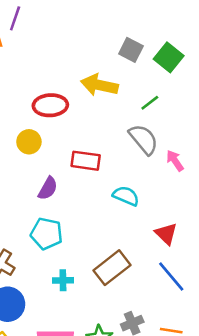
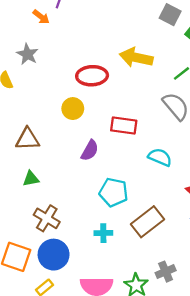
gray square: (131, 50) -> (170, 15), moved
cyan pentagon: (47, 234) -> (114, 192), moved

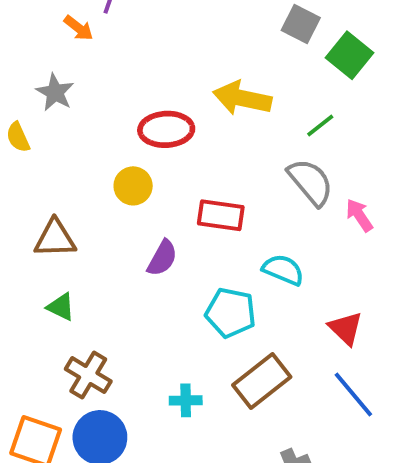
green triangle: (31, 179) -> (61, 307), turned 36
cyan pentagon: (114, 192) -> (231, 313), moved

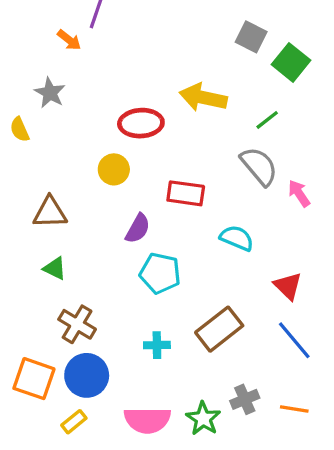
cyan pentagon: (231, 313) -> (160, 273), moved

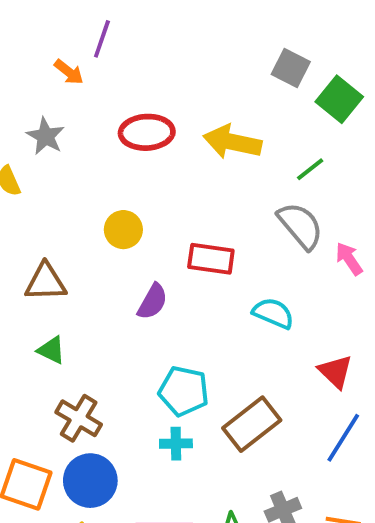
red ellipse: (141, 123) -> (147, 132), moved
cyan pentagon: (160, 273) -> (184, 391), moved
blue line: (294, 340) -> (343, 438), turned 72

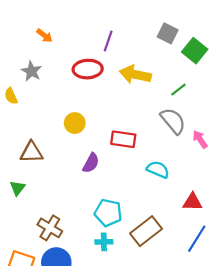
purple line: (102, 39) -> (108, 41), moved
green triangle: (51, 350) -> (17, 188), moved, turned 42
red triangle: (335, 372) -> (192, 202), turned -42

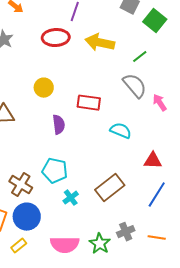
purple semicircle: (91, 163) -> (59, 125), turned -36
cyan pentagon: (108, 213) -> (55, 171), moved
cyan cross: (104, 242) -> (71, 198), turned -35

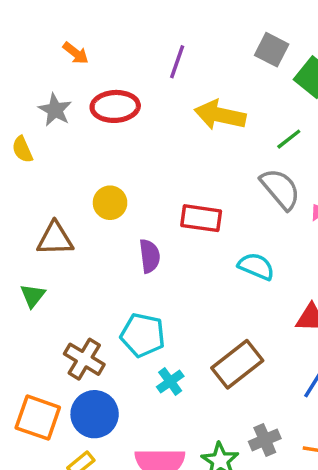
red ellipse: (56, 38) -> (115, 106), moved
yellow circle: (44, 88) -> (110, 203), moved

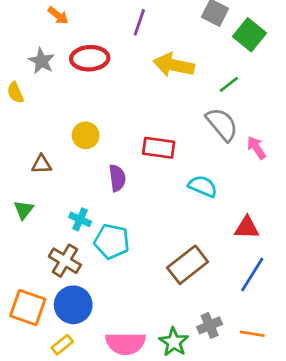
brown triangle: (55, 239) -> (41, 164), size x0.7
cyan cross: (170, 382) -> (80, 219), moved, turned -30

